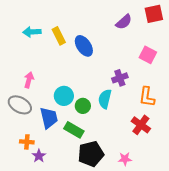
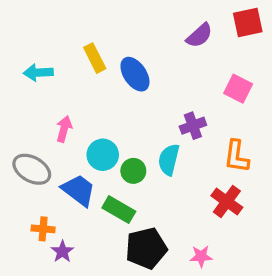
cyan arrow: (32, 32) -> (38, 73), moved
pink arrow: (29, 80) -> (64, 129), moved
blue trapezoid: (49, 118) -> (79, 190), turned -40

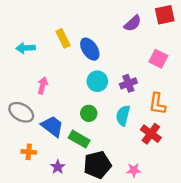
cyan circle: (103, 155) -> (97, 81), moved
cyan semicircle: (169, 160) -> (123, 115), moved
purple star: (62, 251) -> (58, 167), moved

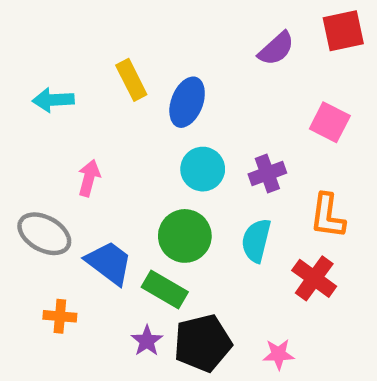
blue ellipse: (90, 49) -> (187, 102), turned 55
green circle: (89, 113) -> (185, 236), size x1.5
purple star: (58, 167) -> (147, 341), moved

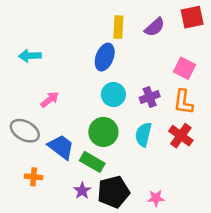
yellow rectangle: (131, 80) -> (118, 27), moved, turned 30
pink arrow: (89, 178) -> (50, 99), turned 36
orange L-shape: (328, 216) -> (183, 102), moved
red cross: (314, 278) -> (181, 136), moved

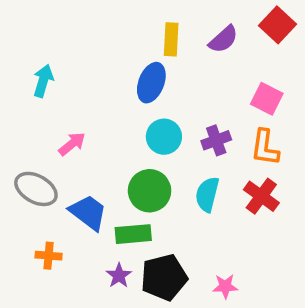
red square: (192, 17) -> (278, 25), turned -35
cyan arrow: (30, 56) -> (43, 81), turned 110
green rectangle: (92, 162) -> (133, 234), turned -35

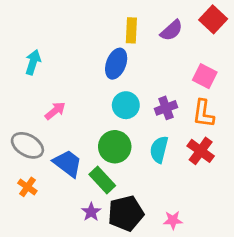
green rectangle: (133, 234) -> (102, 180), turned 52
orange cross: (49, 256) -> (27, 187), moved, turned 30

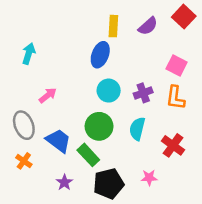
gray ellipse: (27, 145) -> (24, 125), turned 40
red cross: (201, 151) -> (173, 145), moved
purple star: (91, 212) -> (64, 182), moved
pink star: (173, 220) -> (149, 178), moved

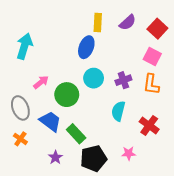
red square: (184, 17) -> (157, 29), moved
cyan arrow: (29, 54) -> (25, 46), size x1.4
green circle: (99, 126) -> (67, 95), moved

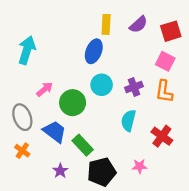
red square: (157, 29) -> (171, 31), turned 30

